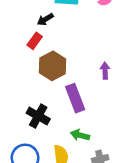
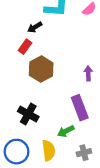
purple rectangle: (75, 98) -> (80, 108), moved
green arrow: (80, 135) -> (66, 131), turned -42

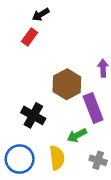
brown hexagon: (41, 69) -> (67, 84), moved
gray cross: (84, 153) -> (98, 160), turned 32

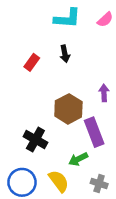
black arrow: (41, 15) -> (65, 54), moved, turned -70
yellow semicircle: (57, 158) -> (59, 181), turned -30

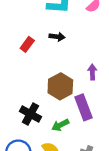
black arrow: (65, 54) -> (57, 37), turned -72
green arrow: (78, 159) -> (60, 125), moved

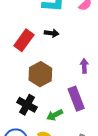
red rectangle: (27, 44) -> (24, 40), size x1.5
brown hexagon: (60, 86) -> (40, 74), moved

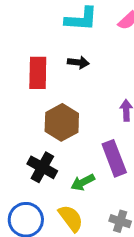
red rectangle: (24, 40) -> (38, 73), turned -35

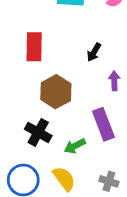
black arrow: (78, 62) -> (94, 52), moved, turned 114

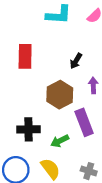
brown hexagon: (56, 92) -> (60, 95), moved
black cross: (38, 132) -> (28, 129), turned -30

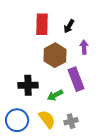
red rectangle: (25, 56) -> (42, 24), moved
gray cross: (89, 171) -> (71, 121), moved, turned -32

